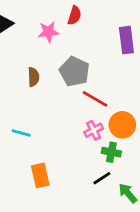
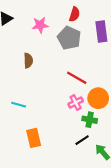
red semicircle: (74, 15) -> (75, 14), moved
gray pentagon: (74, 71) -> (69, 38), moved

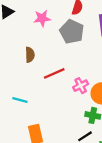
red line: (77, 78) -> (54, 73), moved, turned -54
pink cross: (76, 102) -> (81, 86), moved

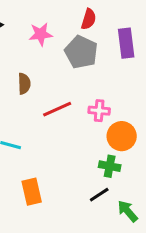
pink cross: (81, 86) -> (99, 111), moved, turned 32

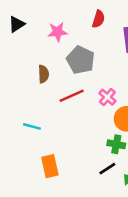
gray pentagon: (81, 52) -> (81, 60), moved
pink cross: (99, 111) -> (107, 97), turned 36

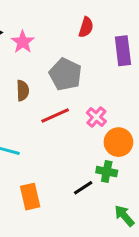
pink star: (58, 32) -> (23, 42), moved, turned -30
black line: (107, 169) -> (83, 188), moved

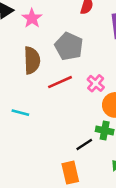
brown semicircle: (23, 91) -> (32, 60), size x1.5
orange rectangle: (30, 197) -> (70, 173), moved

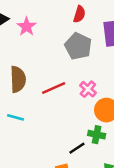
gray pentagon: (69, 46) -> (78, 46), moved
brown semicircle: (32, 60) -> (18, 79), moved

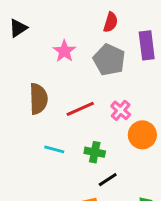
pink star: (27, 26) -> (64, 51), moved
cyan line: (15, 117) -> (54, 149), moved
green cross: (97, 135) -> (95, 152), moved

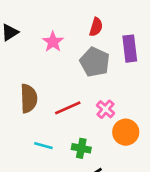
pink star: (64, 51) -> (53, 42), moved

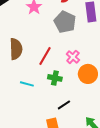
red line: (68, 108) -> (45, 56), turned -36
green cross: (81, 148) -> (55, 78), moved

